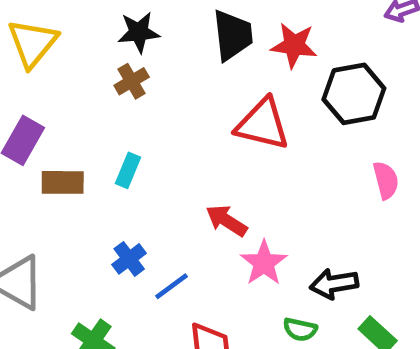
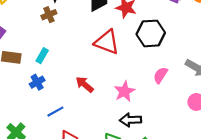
pink semicircle: (386, 180) -> (160, 75), turned -140
blue cross: (129, 259) -> (37, 82), moved
pink star: (264, 263) -> (124, 91), moved

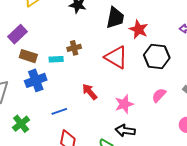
brown cross: (49, 15) -> (74, 48), moved
cyan rectangle: (42, 56) -> (56, 59), turned 48
blue cross: (37, 82) -> (36, 80), moved, size x1.5

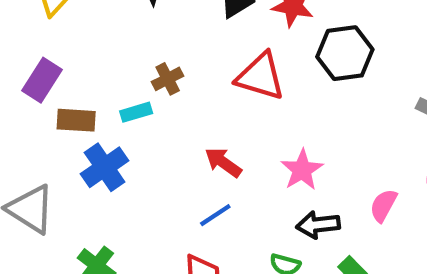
pink semicircle: (159, 95) -> (383, 205), moved
blue line: (59, 111) -> (215, 215), moved

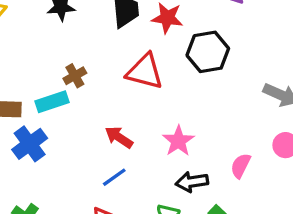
cyan rectangle: (136, 112) -> (52, 102), size x1.4

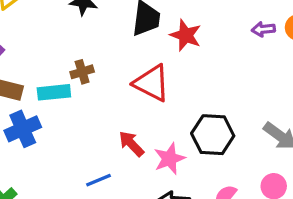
black hexagon: (208, 52) -> (213, 135), moved
red arrow: (119, 137) -> (131, 144), moved

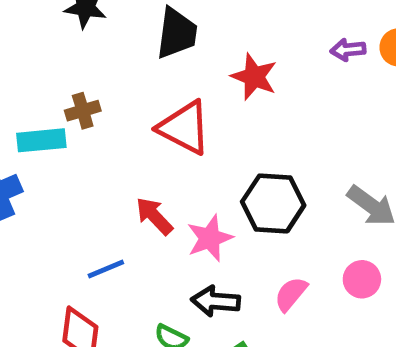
red star: (186, 35) -> (254, 77), moved

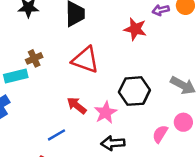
red star: (254, 77) -> (135, 29), moved
pink semicircle: (291, 294) -> (160, 134), moved

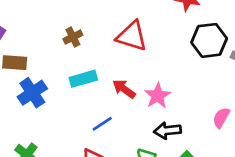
cyan rectangle: (16, 76) -> (83, 79), moved
black hexagon: (134, 91) -> (209, 40), moved

